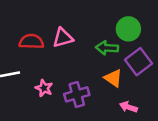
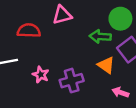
pink triangle: (63, 38) -> (62, 15), moved

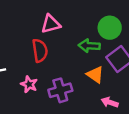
red semicircle: (29, 31) -> (40, 51), moved, turned 80

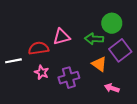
pink triangle: (51, 24) -> (62, 37), moved
red semicircle: (40, 51) -> (39, 48), moved, turned -90

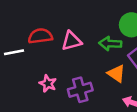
red semicircle: (39, 48) -> (40, 36), moved
white line: (13, 61) -> (14, 52), moved

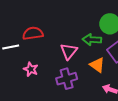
pink triangle: (71, 41) -> (69, 51), moved, turned -36
pink star: (48, 84) -> (31, 69), moved

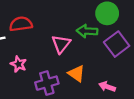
orange triangle: (97, 65) -> (76, 74), moved
purple cross: (67, 79) -> (47, 83), moved

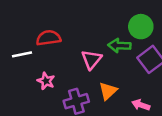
orange triangle: (76, 74) -> (108, 91), turned 42

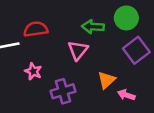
green arrow: (119, 46) -> (93, 27), moved
orange triangle: (108, 91) -> (106, 80), moved

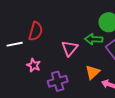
green arrow: (93, 27) -> (94, 39), moved
red semicircle: (36, 29) -> (36, 31), turned 114

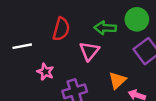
red semicircle: (36, 31) -> (61, 29), moved
green arrow: (94, 39) -> (105, 28), moved

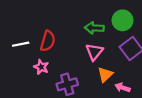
red semicircle: (61, 29) -> (48, 41), moved
pink triangle: (89, 51) -> (94, 52), moved

